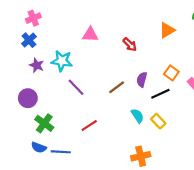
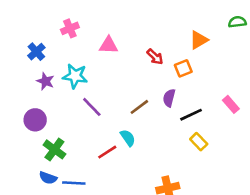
pink cross: (33, 18) -> (70, 28), moved
orange square: (171, 73) -> (183, 68), moved, turned 32
cyan semicircle: (137, 116) -> (128, 138), moved
yellow rectangle: (158, 121) -> (199, 142), moved

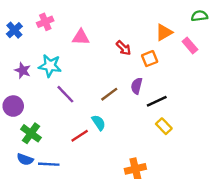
blue cross: (36, 52) -> (14, 30), moved
pink rectangle: (231, 104) -> (190, 46), moved

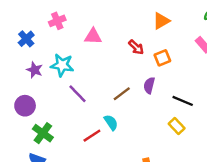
blue cross: (14, 30) -> (26, 39), moved
orange triangle: (164, 32) -> (161, 21), moved
black line: (157, 101) -> (183, 101), moved, turned 48

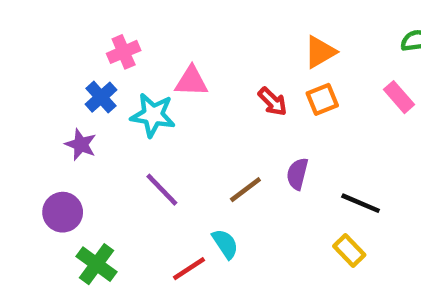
blue cross: (26, 39) -> (101, 97), moved
orange square: (162, 58) -> (322, 99), moved
cyan star: (62, 65) -> (153, 115), moved

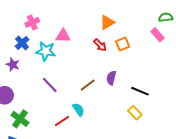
orange triangle: (320, 52) -> (107, 22), moved
pink rectangle: (399, 97) -> (157, 35), moved

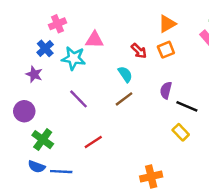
orange triangle: (107, 22) -> (167, 24), moved
purple semicircle: (111, 78) -> (166, 90), moved
cyan semicircle: (78, 110) -> (125, 74), moved

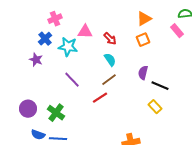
red arrow: (139, 51) -> (110, 39), moved
purple circle: (24, 111) -> (28, 109), moved
green cross: (43, 140) -> (56, 113), moved
red line: (93, 142) -> (100, 98), moved

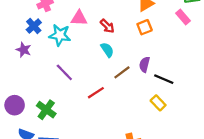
brown line: (109, 80) -> (122, 72), moved

